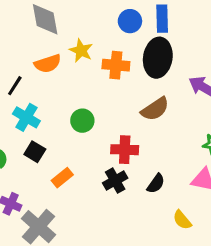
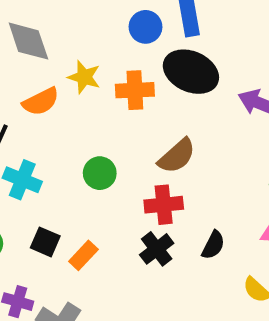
black ellipse: (158, 58) -> (191, 72), turned -66
brown semicircle: (155, 109) -> (177, 156), moved
black square: (35, 152) -> (45, 242), moved

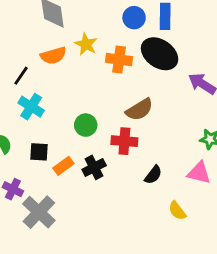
green circle: (100, 173) -> (86, 125), moved
black square: (45, 242) -> (39, 152), turned -30
black cross: (157, 249) -> (94, 167), moved

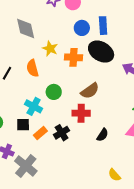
orange semicircle: (53, 56) -> (33, 68), moved, turned 96
cyan cross: (31, 107) -> (34, 106), moved
green circle: (86, 125) -> (54, 92), moved
yellow semicircle: (177, 211) -> (114, 175), moved

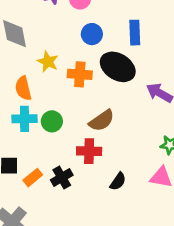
blue rectangle: (103, 26) -> (135, 33), moved
cyan cross: (34, 106) -> (25, 119), moved, turned -30

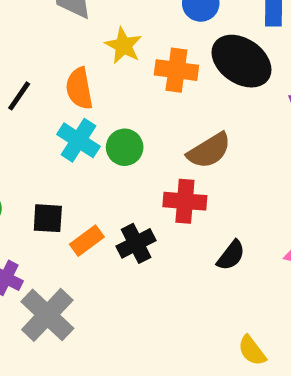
cyan cross: (25, 119) -> (78, 140), turned 30

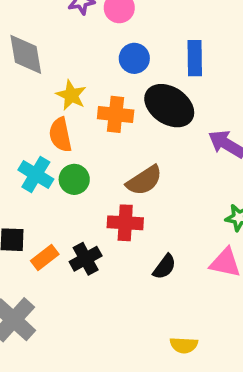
orange semicircle: (79, 88) -> (60, 135), moved
yellow semicircle: (252, 351) -> (184, 345), turned -48

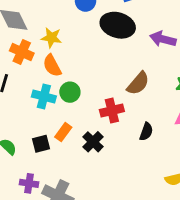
orange cross: (116, 114) -> (22, 52), moved, turned 35
brown semicircle: (144, 180) -> (138, 83), moved
orange rectangle: (45, 257) -> (63, 132), moved

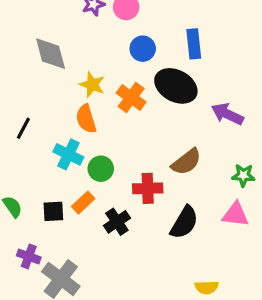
orange cross: (22, 52) -> (131, 98), moved
green circle: (70, 92) -> (101, 169), moved
black semicircle: (146, 132) -> (184, 222), size x1.5

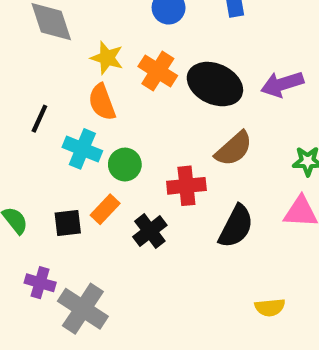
black ellipse: (176, 86) -> (215, 84), moved
purple arrow: (227, 114) -> (282, 84), turned -40
black line: (23, 128) -> (39, 119), moved

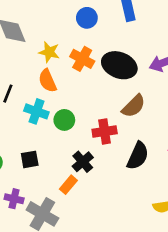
orange rectangle: (105, 209) -> (68, 185), moved

